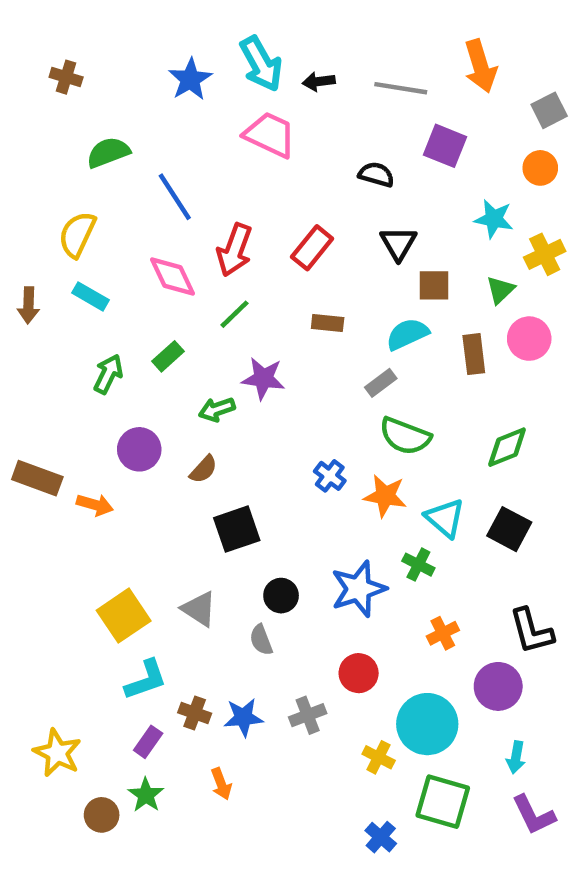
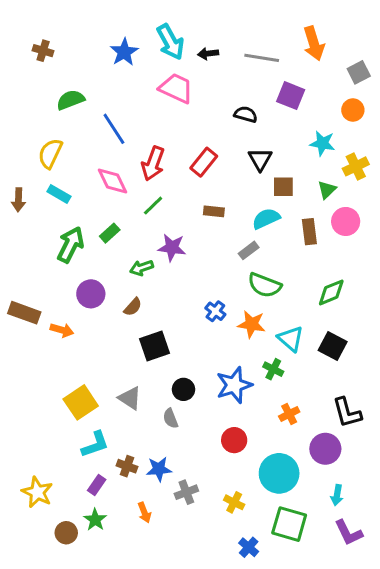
green arrow: (108, 374) -> (71, 245), size x1.4
gray cross: (308, 715) -> (186, 492), moved
yellow cross: (379, 757) -> (234, 502), moved

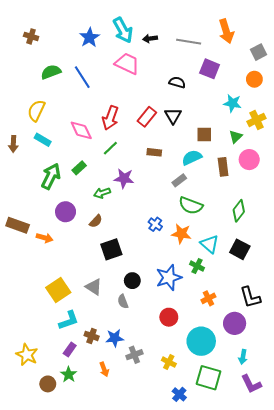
blue line: (114, 129) -> (82, 77), moved
black triangle: (260, 159) -> (173, 116), moved
green diamond: (331, 292) -> (239, 211), turned -30

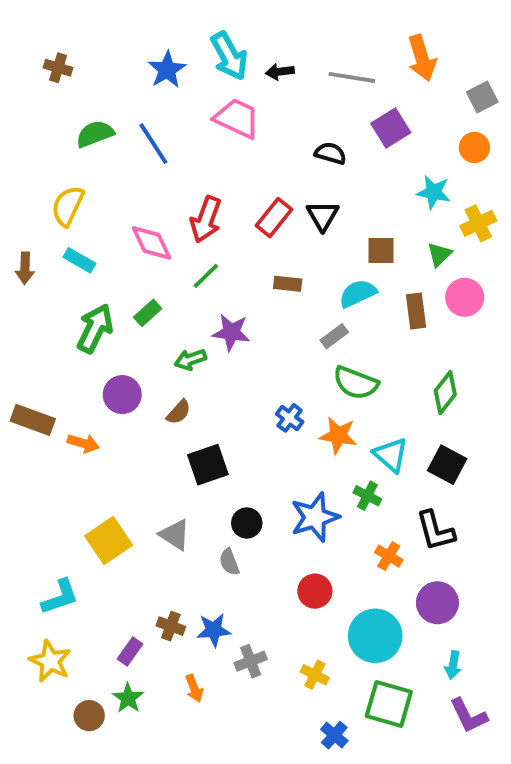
purple square: (210, 69) -> (391, 128), turned 36
black L-shape: (250, 297) -> (435, 531), moved
orange cross: (208, 298) -> (389, 556), turned -32
cyan L-shape: (69, 320) -> (60, 597), moved

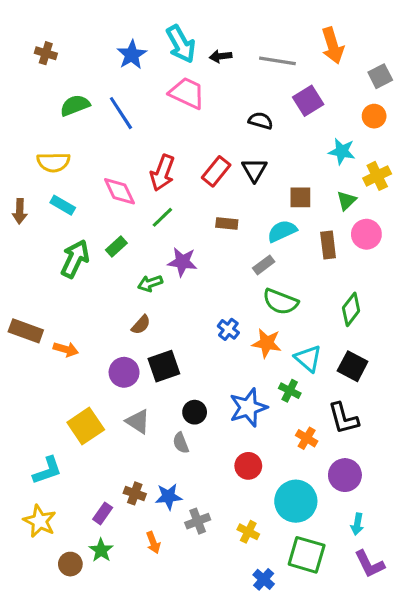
yellow semicircle: (68, 206) -> (53, 162), turned -116
purple circle: (122, 395) -> (124, 372), moved

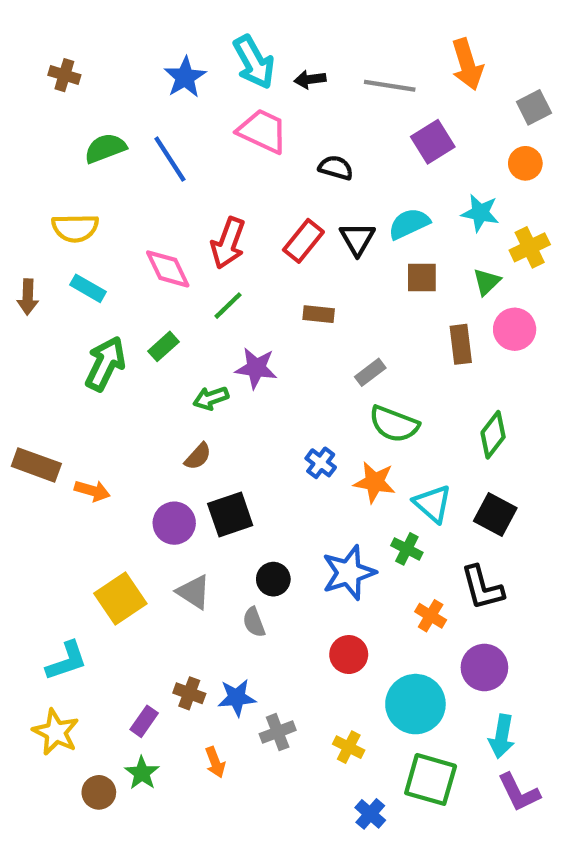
black semicircle: (261, 121) -> (336, 168), moved
cyan semicircle: (282, 231) -> (409, 224), moved
cyan arrow: (357, 524) -> (502, 736), size x1.4

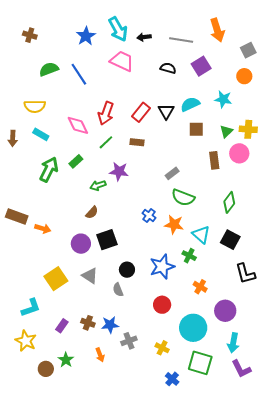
black semicircle: (336, 168) -> (168, 68), moved
yellow cross: (530, 247) -> (248, 129), moved, turned 30
brown rectangle: (319, 314) -> (137, 142), moved
black L-shape: (482, 588) -> (245, 274), moved
purple rectangle: (144, 721) -> (62, 326), moved

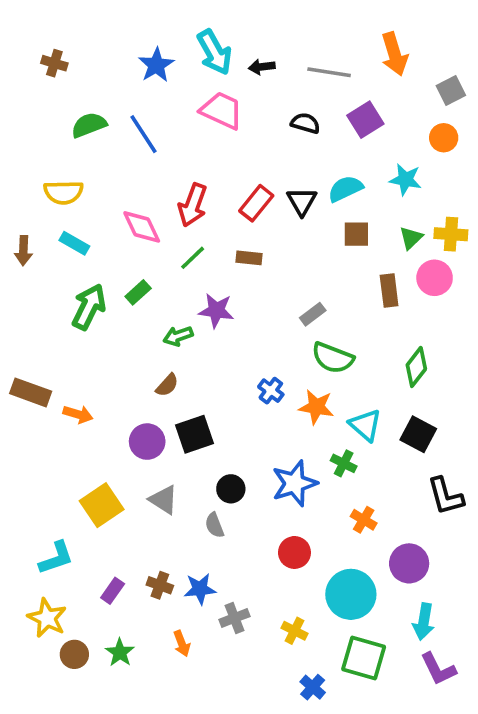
brown circle: (46, 369) -> (74, 654), moved

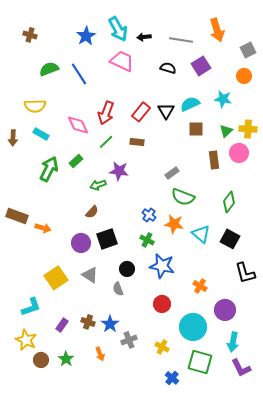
green cross: (344, 463) -> (147, 240), moved
blue star: (294, 483) -> (162, 266), turned 30
blue star: (200, 589) -> (110, 324), turned -30

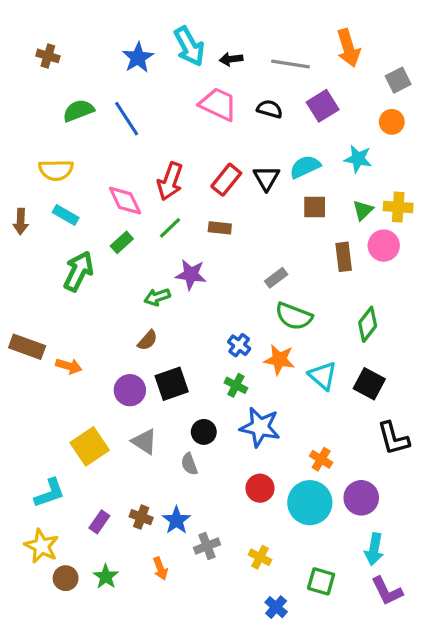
pink trapezoid: (122, 61) -> (218, 104), moved
green rectangle: (76, 161) -> (122, 242), moved
cyan circle: (193, 327) -> (310, 503), moved
green square: (200, 362) -> (321, 581), size x0.7

